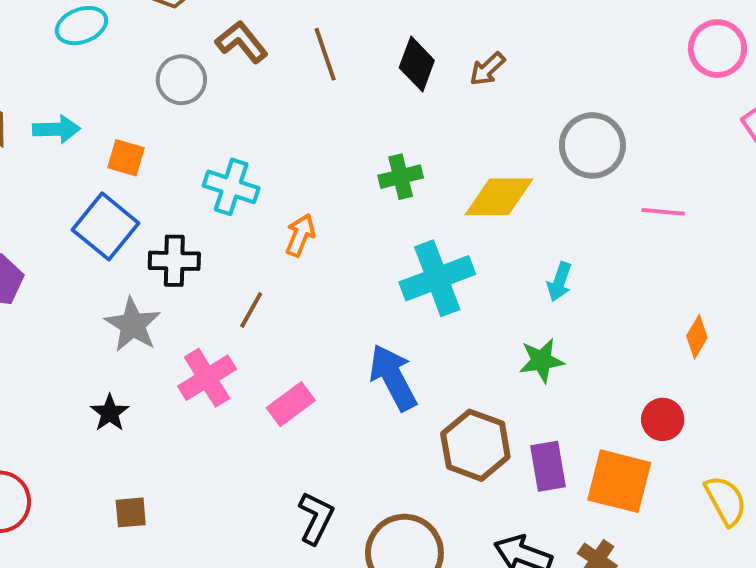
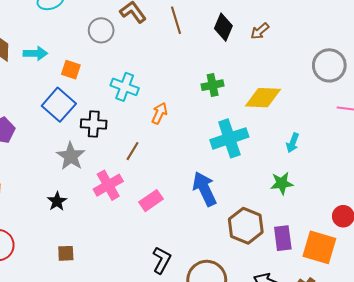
gray circle: (592, 145) -> (329, 65), moved

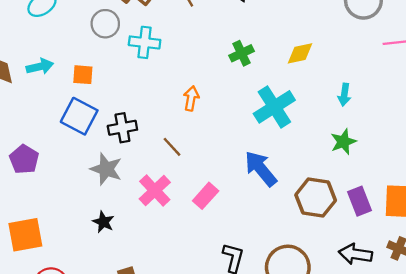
cyan cross: (125, 87) -> (145, 42), moved
yellow diamond: (263, 98) -> (300, 53), size x0.7
brown line: (132, 151) -> (172, 147), turned -60

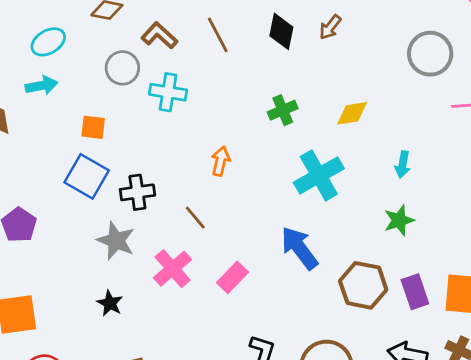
cyan arrow: (40, 67) -> (42, 86), moved

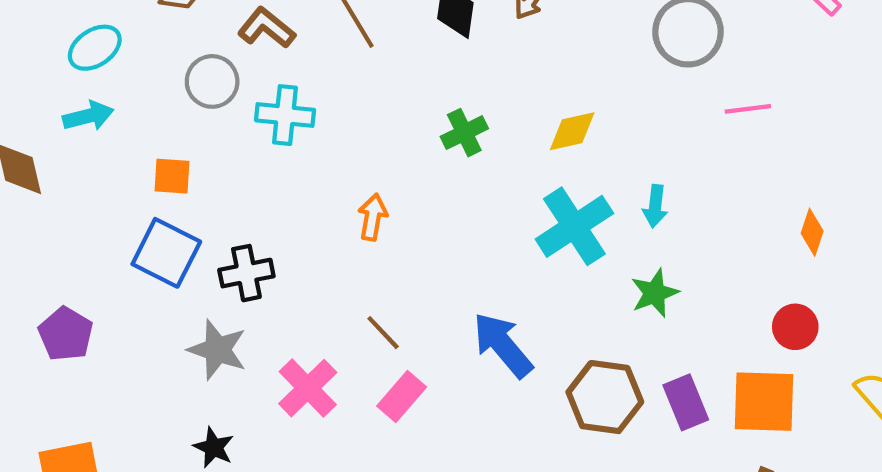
cyan cross: (319, 175) -> (574, 226), moved
brown line: (195, 218) -> (383, 333), moved

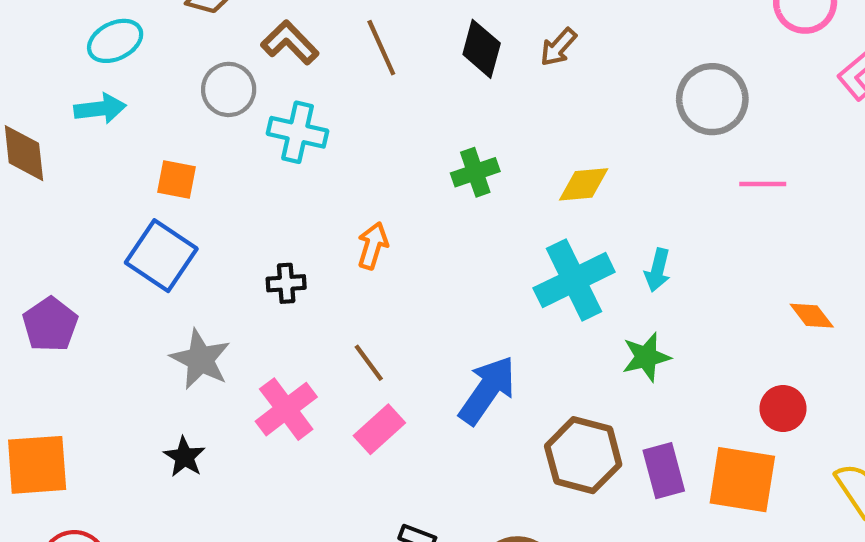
orange diamond: (812, 232) -> (812, 316), turned -63
black cross: (246, 273) -> (286, 283), moved, size x0.7
blue arrow: (503, 345) -> (487, 390), turned 68

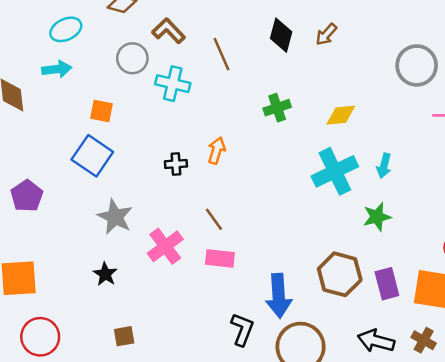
brown line: (381, 48) -> (222, 54), moved
black cross: (286, 283) -> (176, 164), moved
blue arrow: (487, 390) -> (279, 296), moved, turned 141
pink rectangle: (379, 429) -> (220, 258), turned 48

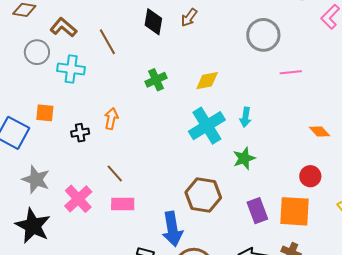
orange square: (102, 111) -> (45, 113), moved
black star: (105, 274) -> (33, 226), size x1.8
brown hexagon: (340, 274) -> (203, 195), moved

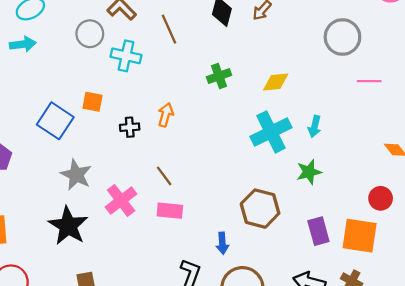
blue arrow: (172, 229) -> (222, 243), size x0.6

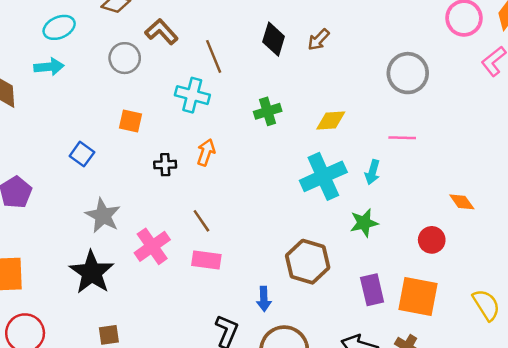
cyan cross: (126, 56) -> (192, 95), moved
pink line: (369, 81) -> (402, 138), moved
orange square: (92, 102) -> (130, 121), moved
blue square: (55, 121) -> (82, 154), size x0.6
red circle: (381, 198) -> (432, 240), moved

